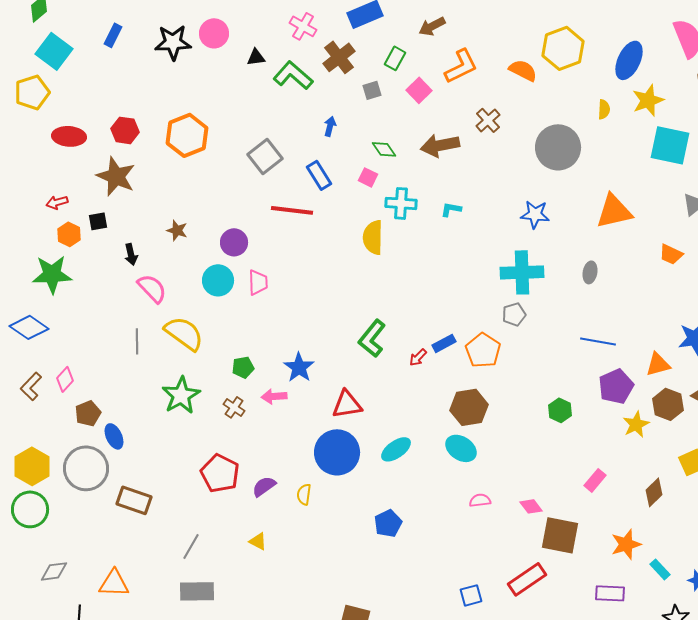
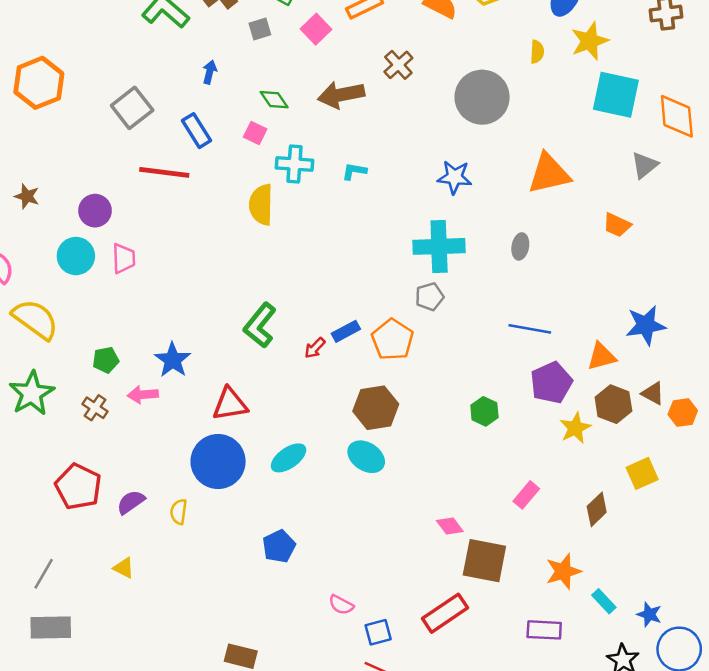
pink semicircle: (480, 500) -> (341, 605), moved, turned -145

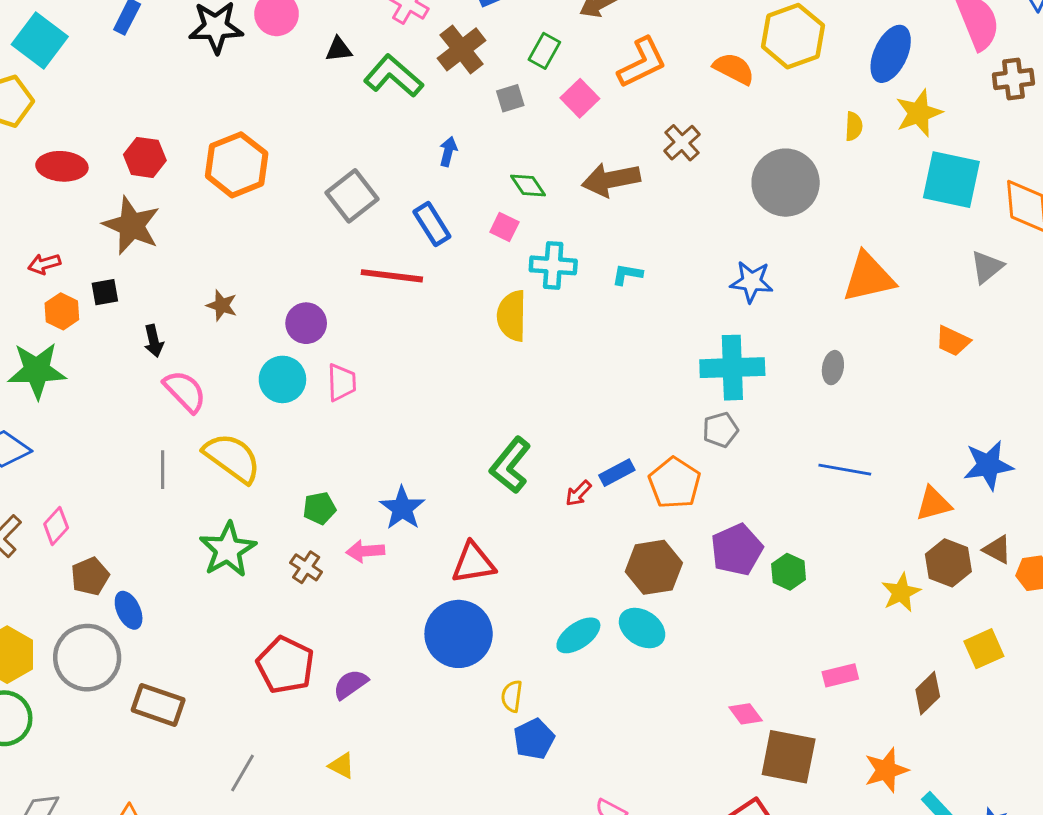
purple pentagon: (551, 383) -> (737, 550), moved
cyan ellipse: (289, 458) -> (578, 635), moved
pink rectangle: (526, 495) -> (840, 675), turned 36
yellow semicircle: (179, 512) -> (512, 696), moved

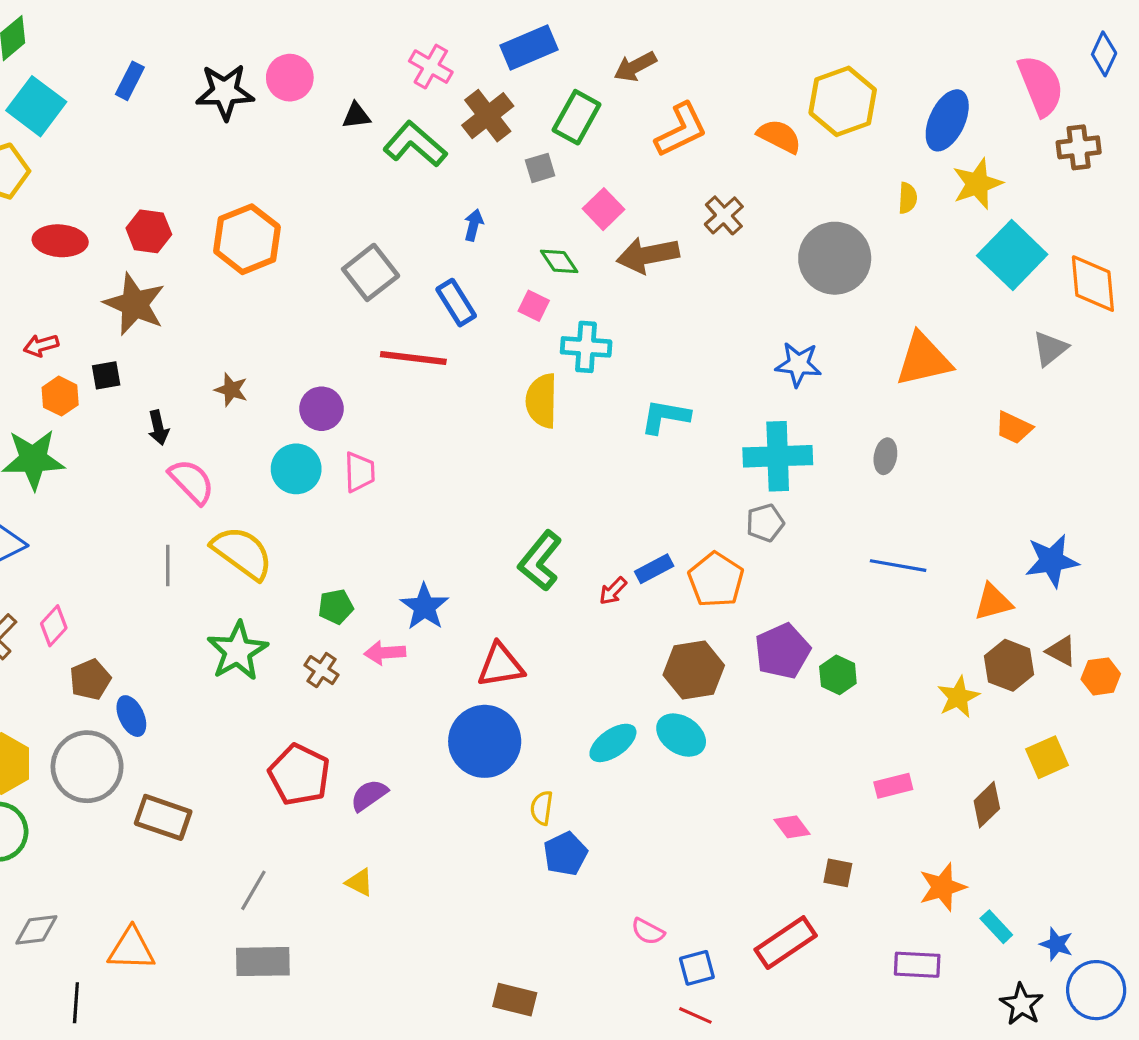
green rectangle: (544, 51) -> (577, 117), size x1.4
pink square: (580, 98) -> (603, 209), moved
cyan square: (951, 180) -> (1012, 255), turned 32
cyan L-shape: (627, 274) -> (665, 417), moved, size x1.5
brown square: (789, 757) -> (838, 873), size x0.5

